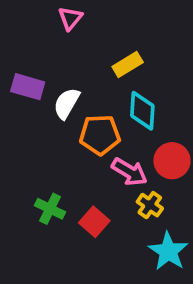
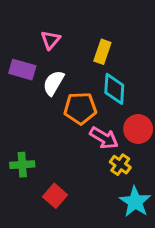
pink triangle: (70, 18) -> (50, 40), moved
yellow rectangle: (128, 64) -> (102, 52), turned -40
green cross: (50, 209) -> (22, 165), moved, turned -30
red square: (94, 222) -> (55, 196), moved

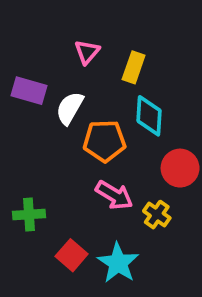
pink triangle: (50, 40) -> (87, 52), moved
pink arrow: (104, 138) -> (114, 195), moved
cyan star: (135, 202) -> (118, 263), moved

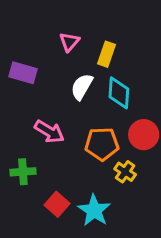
white semicircle: (70, 108) -> (82, 87), moved
orange pentagon: (105, 141) -> (102, 144), moved
pink arrow: (114, 195) -> (49, 132), moved

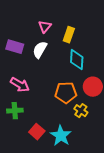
white semicircle: (82, 87) -> (40, 50), moved
pink arrow: (49, 132) -> (20, 85), moved

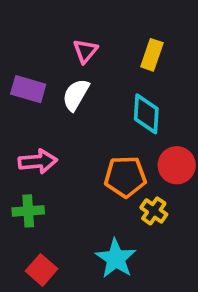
yellow rectangle: (69, 35) -> (152, 55), moved
pink arrow: (20, 85) -> (38, 161), turned -36
red square: (37, 132) -> (42, 270), moved

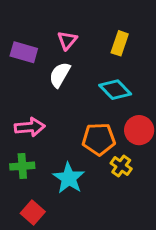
purple rectangle: (28, 89) -> (24, 52), moved
cyan diamond: (146, 114) -> (115, 90), turned -48
cyan star: (116, 258) -> (69, 178), moved

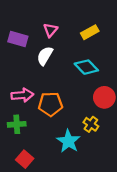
yellow rectangle: (120, 43) -> (90, 32), turned 42
orange pentagon: (99, 139) -> (50, 104), moved
cyan star: (69, 178) -> (68, 141), moved

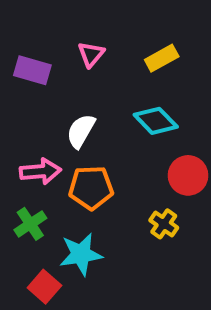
white semicircle: (45, 56) -> (81, 131), moved
green cross: (17, 124) -> (30, 224), turned -30
cyan star: (68, 141) -> (81, 254), moved, turned 30

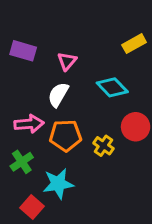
pink triangle: (91, 54) -> (67, 61), moved
yellow rectangle: (162, 58) -> (134, 44), moved
yellow cross: (164, 224) -> (103, 146), moved

